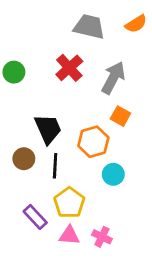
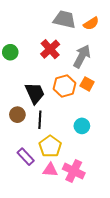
orange semicircle: (136, 24) -> (91, 24), moved
orange hexagon: (93, 142) -> (64, 86), moved
pink cross: (102, 237) -> (74, 171), size x1.5

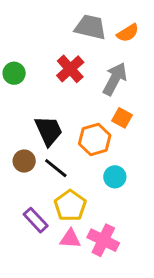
orange hexagon: (64, 86) -> (95, 139), moved
black line: (40, 120) -> (56, 168), turned -54

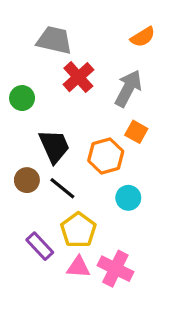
gray trapezoid: (90, 27) -> (54, 40), moved
green circle: (14, 73) -> (22, 98), moved

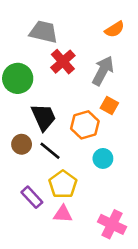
green circle: (22, 98) -> (18, 78), size x1.5
pink cross: (115, 269) -> (112, 224), moved

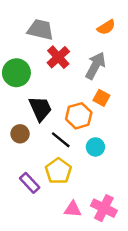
black line: (50, 151) -> (61, 140), moved
pink triangle: (63, 214) -> (73, 209), moved

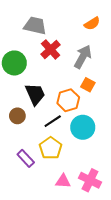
black line: (61, 140) -> (53, 121), turned -72
cyan circle: (95, 147) -> (83, 127), size x1.5

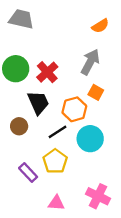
gray trapezoid: (35, 26) -> (21, 19), moved
red cross: (51, 49) -> (47, 72), moved
pink triangle: (63, 181) -> (56, 203), moved

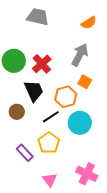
gray trapezoid: (21, 19) -> (38, 17), moved
pink triangle: (56, 203) -> (50, 180), turned 49

